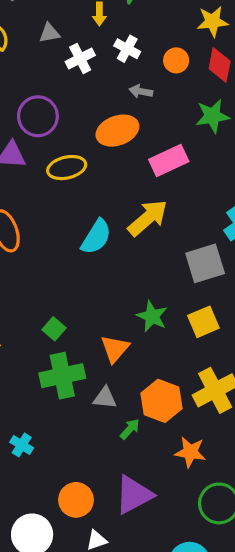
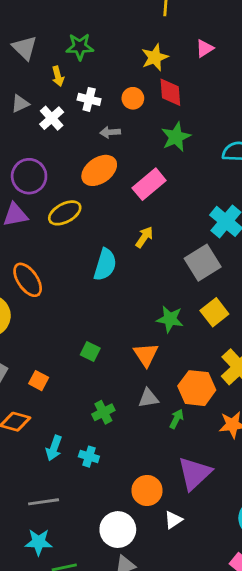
yellow arrow: (148, 218) -> (144, 237), size x0.6
green cross: (62, 376) -> (103, 412), moved, size x0.6

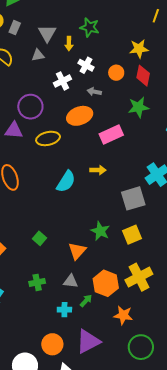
gray triangle: (25, 48) -> (47, 33), moved
white cross: (52, 118) -> (62, 81), moved
yellow arrow: (144, 237) -> (98, 170), turned 42
cyan cross: (89, 457) -> (64, 310), moved, turned -32

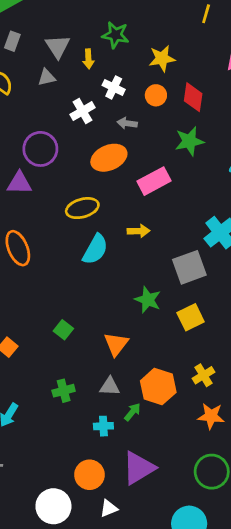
yellow star: (139, 49) -> (162, 58), moved
yellow ellipse: (48, 138) -> (82, 208), moved
green star: (100, 231) -> (148, 300), moved
yellow cross: (139, 277) -> (204, 375), size x0.6
orange star: (123, 315) -> (211, 416), moved

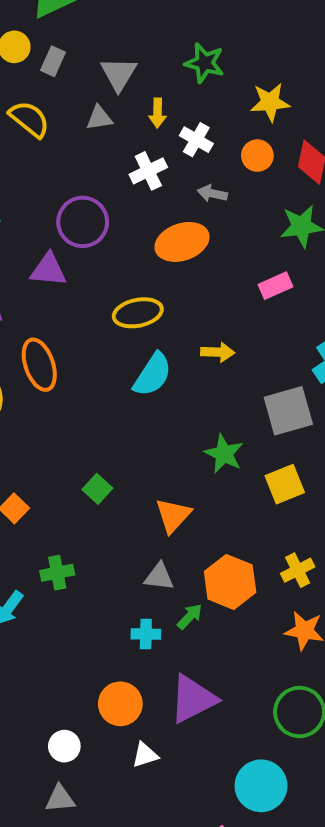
yellow arrow: (88, 59) -> (158, 113), moved
pink rectangle: (154, 181) -> (276, 286), moved, size x0.7
green cross: (64, 391) -> (57, 573), moved
white circle: (53, 506) -> (64, 746), size x0.6

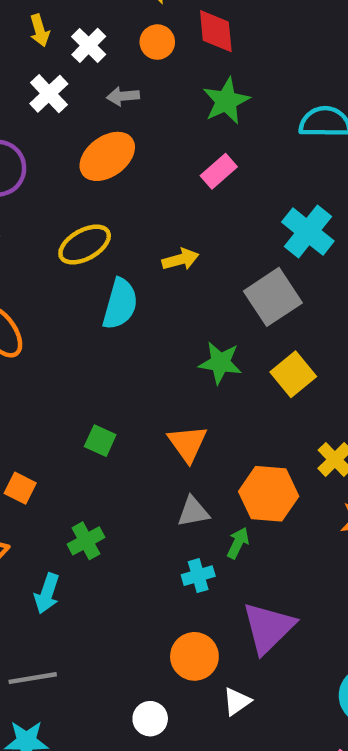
white cross: (196, 140) -> (89, 45), turned 32

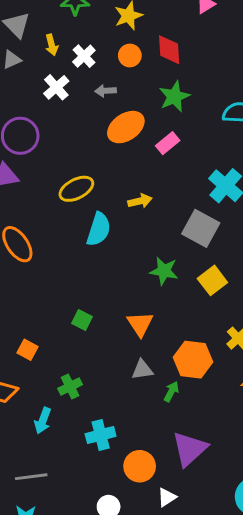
orange ellipse: (107, 156) -> (126, 127), moved
gray square: (273, 297) -> (201, 228), turned -30
cyan cross: (198, 576) -> (101, 435), moved, size x1.4

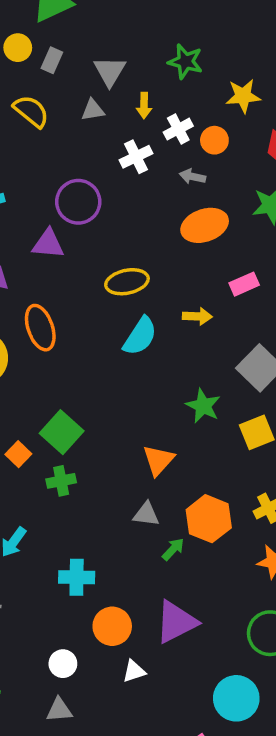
orange circle: (130, 56) -> (214, 140), moved
pink rectangle: (168, 143) -> (244, 284), moved
green square: (82, 320) -> (62, 432), moved, size x1.6
green cross: (70, 387) -> (61, 481), moved

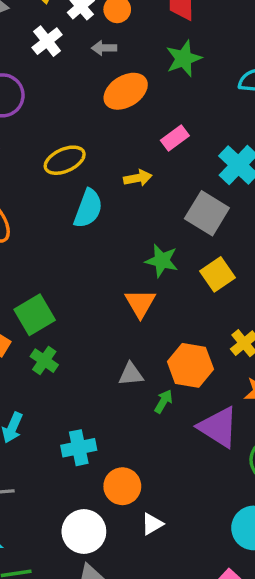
green square: (62, 432) -> (35, 315), turned 30
orange triangle: (158, 460) -> (140, 303), moved
green cross: (61, 481) -> (44, 361), turned -32
purple triangle: (176, 622) -> (218, 427), moved, turned -48
white circle: (63, 664) -> (84, 531), size x1.6

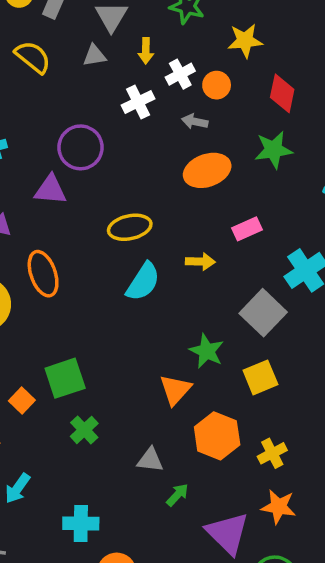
green cross: (44, 361) -> (84, 430), moved
orange hexagon: (190, 365) -> (217, 436), moved

